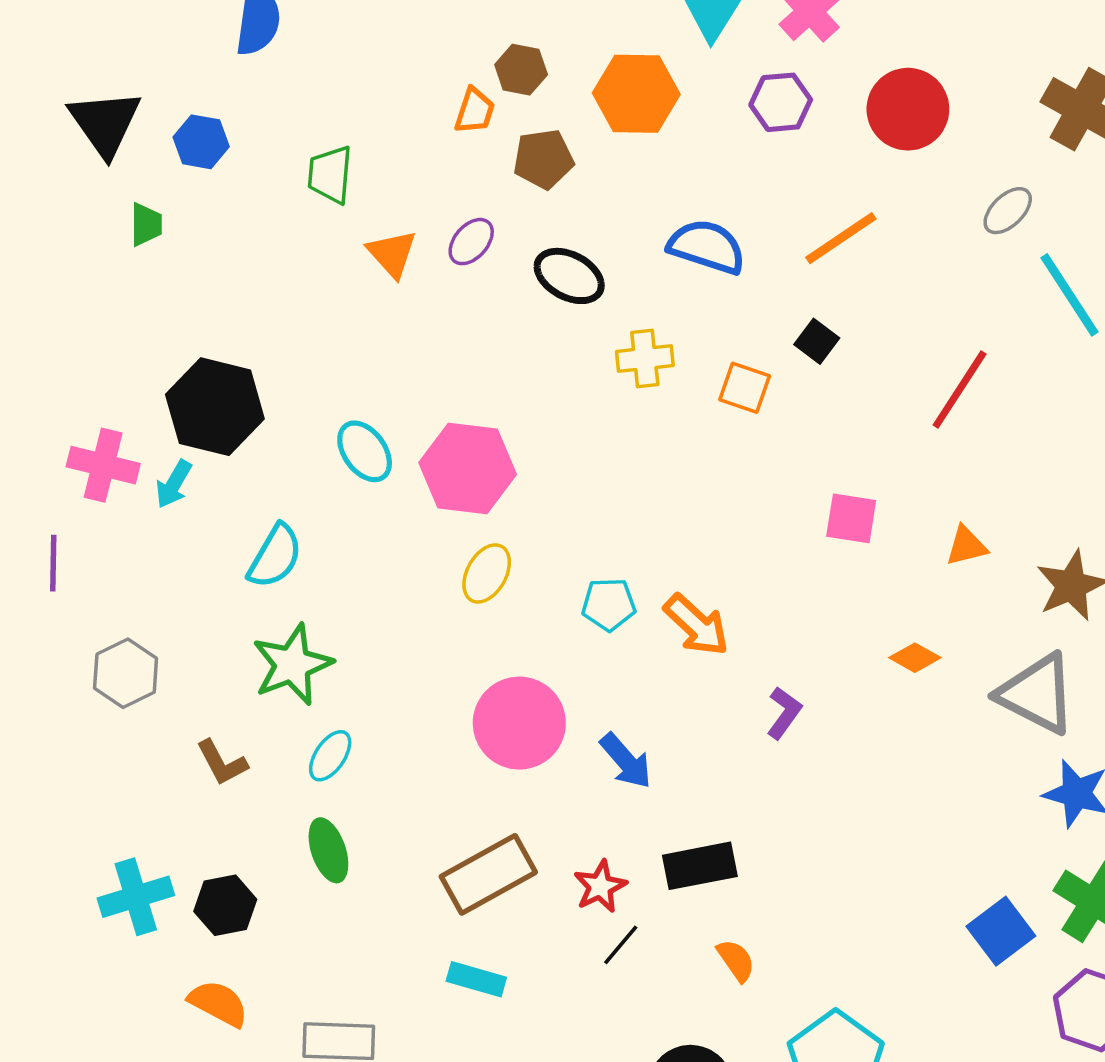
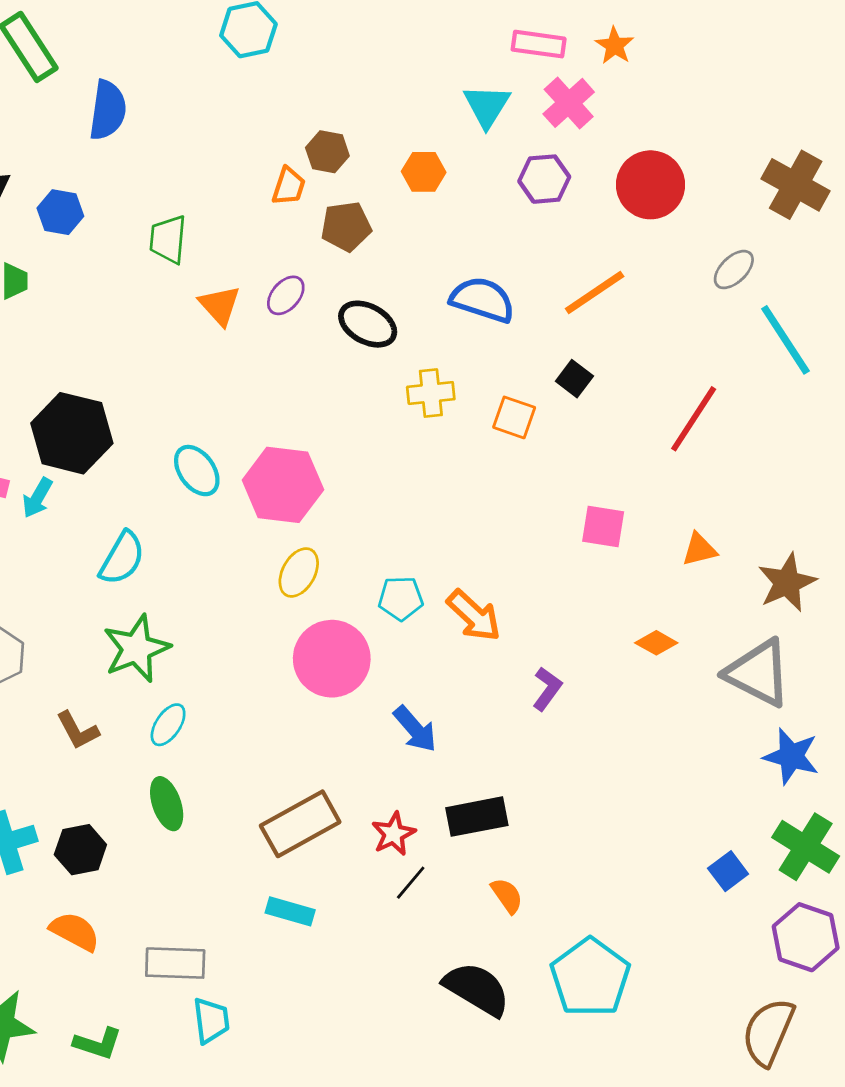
orange hexagon: (636, 94) -> (424, 172), size x0.6
pink circle: (519, 723) -> (332, 659), moved
blue square: (1001, 931) -> (728, 871), size x0.7

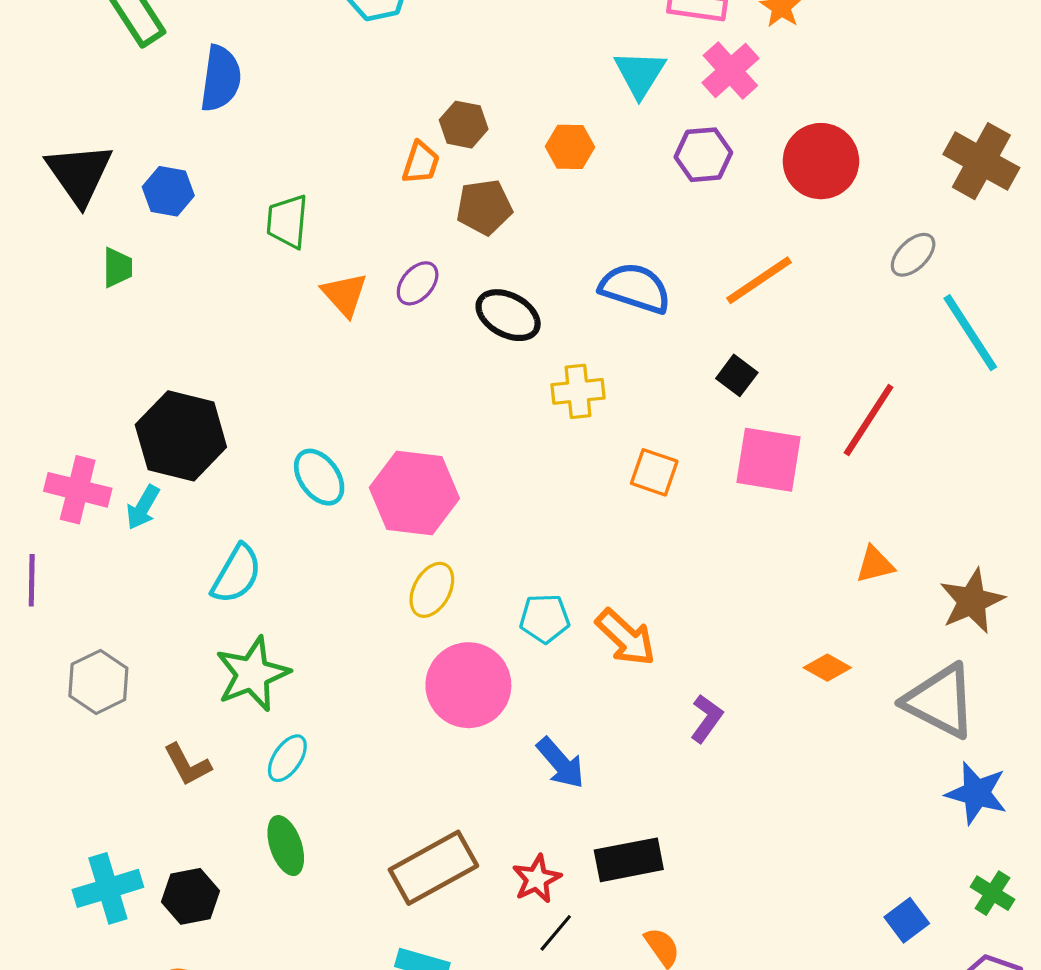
orange square: (514, 417) -> (654, 472), moved
pink square: (603, 527) -> (769, 460), moved, size x1.4
green cross: (806, 847) -> (992, 893), size x0.6

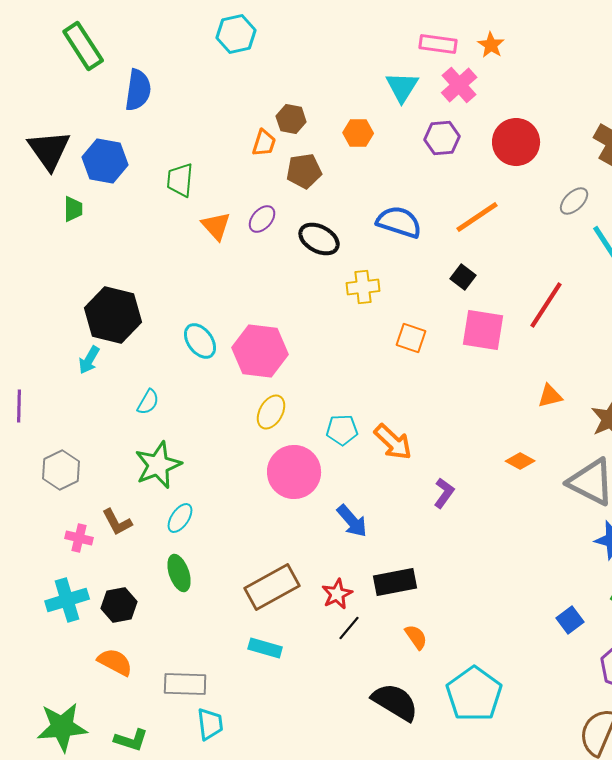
blue hexagon: (168, 191) -> (105, 161), size x1.4
pink cross: (78, 490) -> (79, 538), moved, size x0.7
cyan semicircle: (237, 574) -> (148, 402), size x0.7

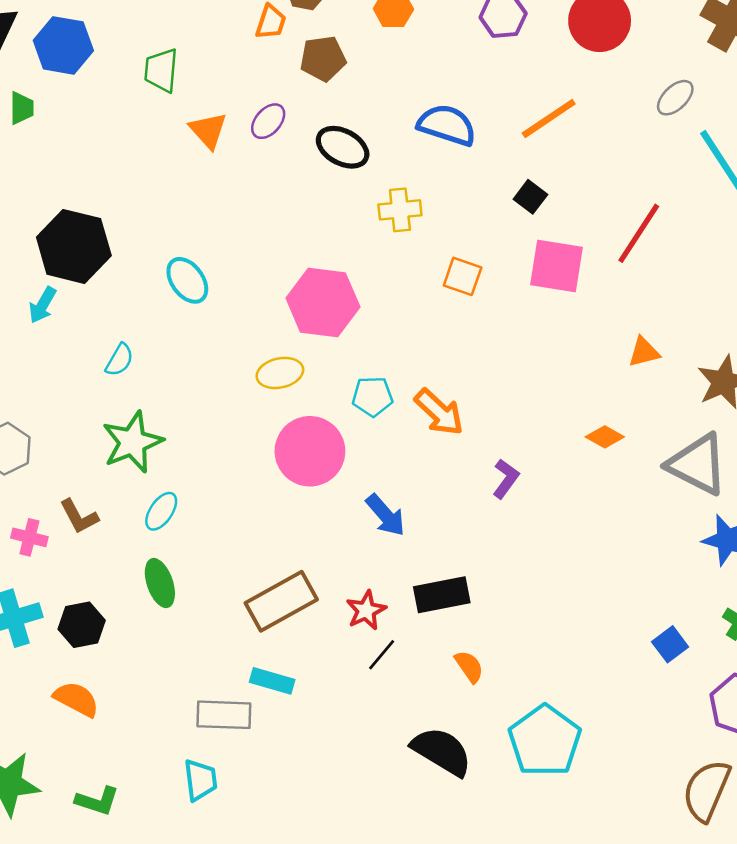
pink hexagon: (260, 351) -> (323, 303), moved
yellow ellipse: (271, 412) -> (280, 373), turned 48
gray rectangle: (185, 684) -> (224, 715), moved

